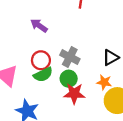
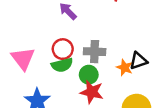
gray cross: (70, 57) -> (95, 52), turned -36
orange star: (104, 82) -> (125, 68), moved

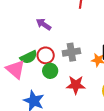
green semicircle: (62, 65) -> (29, 57), moved
green circle: (89, 75) -> (50, 71), moved

